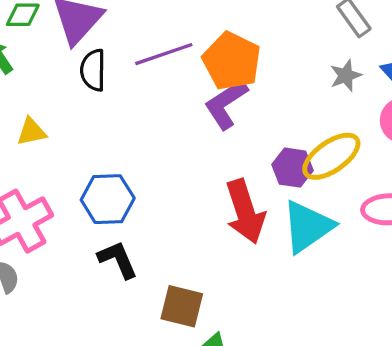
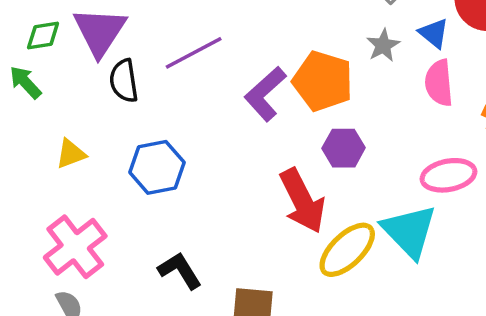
orange pentagon: (232, 61) -> (323, 81), moved
yellow ellipse: (331, 156) -> (347, 250), moved
blue hexagon: (108, 199) -> (157, 167), moved
cyan triangle: (308, 227) -> (409, 231), moved, turned -30

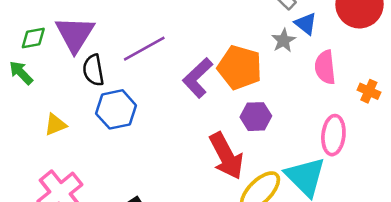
blue triangle: (434, 33) -> (306, 24), moved
blue hexagon: (157, 167) -> (116, 109), moved
pink ellipse: (448, 175) -> (333, 135), turned -72

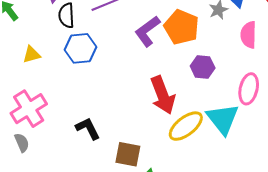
purple hexagon: (256, 117) -> (203, 67), moved

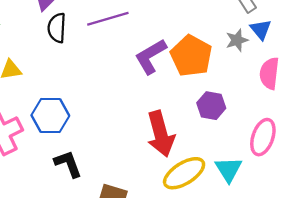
blue hexagon: (81, 48) -> (50, 115), moved
cyan triangle: (223, 119) -> (229, 169), size x0.7

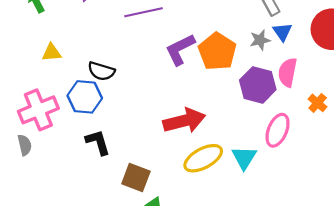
black semicircle: (57, 28) -> (101, 71), moved, turned -80
purple hexagon: (211, 106) -> (258, 85), moved, size x1.4
red arrow: (161, 134) -> (184, 121), turned -93

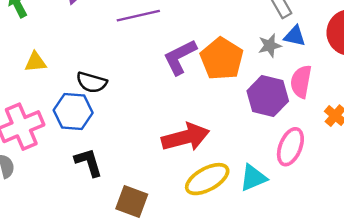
blue triangle: (282, 32) -> (295, 36), turned -42
cyan triangle: (244, 158) -> (253, 178), turned 36

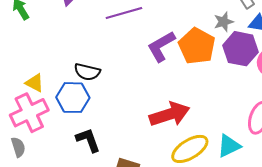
gray star: (270, 46) -> (224, 22), moved
yellow triangle: (35, 62) -> (35, 83), moved, turned 36
purple hexagon: (268, 96) -> (241, 49), moved

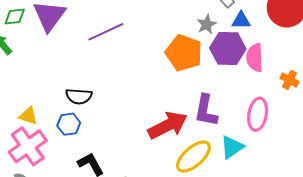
purple L-shape: (161, 46) -> (206, 111), moved, turned -40
blue hexagon: (73, 98) -> (69, 124), size x0.7

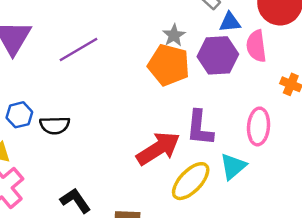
gray star: (207, 24) -> (174, 35), moved
pink semicircle: (255, 58) -> (256, 46), moved
blue hexagon: (69, 124) -> (19, 115), moved

